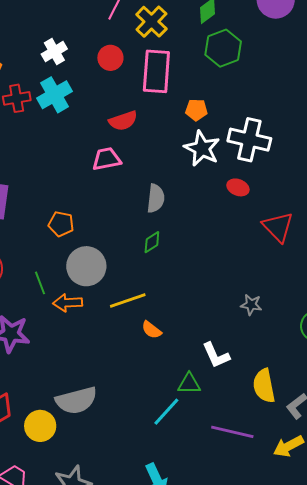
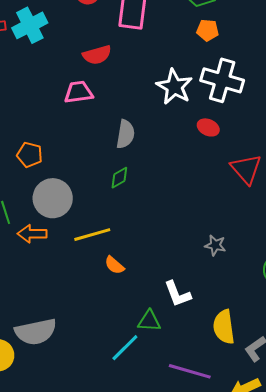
orange pentagon: (196, 110) -> (208, 30), moved

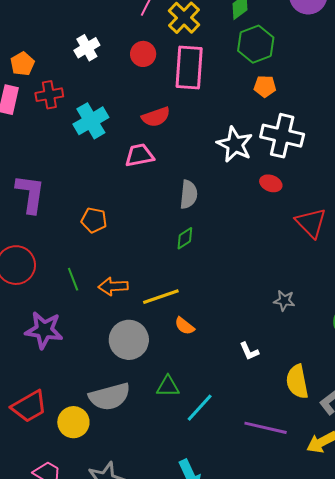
cyan cross: (30, 25) -> (91, 121), moved
gray circle: (53, 198) -> (129, 340), moved
orange arrow: (32, 234) -> (113, 286), moved
white L-shape: (177, 294) -> (249, 351), size x0.7
green triangle: (149, 321) -> (168, 386), moved

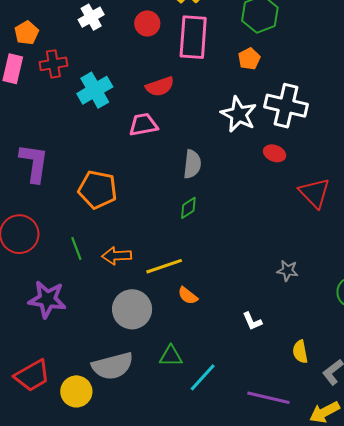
orange pentagon: (265, 86) -> (249, 59), moved, turned -30
orange pentagon: (94, 220) -> (98, 190), size x1.5
yellow semicircle: (297, 382) -> (300, 352), size x0.7

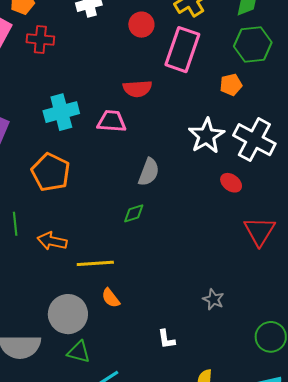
cyan cross: (95, 90) -> (61, 112), moved
gray circle: (132, 309) -> (68, 314), moved

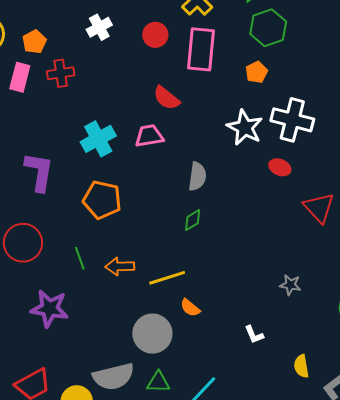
red semicircle: (137, 89) -> (167, 98), turned 56
green triangle: (79, 352) -> (158, 382), moved

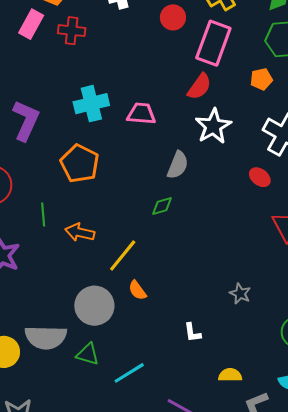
red semicircle: (167, 98) -> (199, 86), moved, turned -108
white star: (245, 128) -> (213, 126), moved
yellow line: (167, 278) -> (123, 255), turned -48
yellow semicircle: (301, 366) -> (230, 375), turned 85

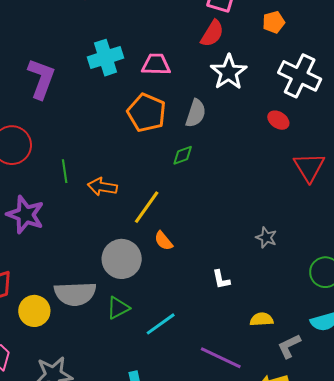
orange pentagon: (80, 164) -> (147, 113), moved
green triangle: (88, 354) -> (118, 308), turned -40

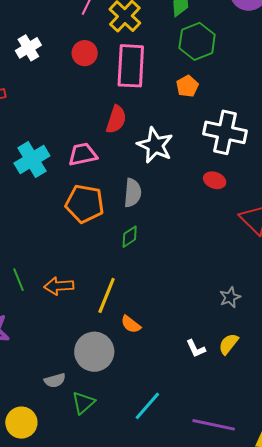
red semicircle: (212, 33) -> (116, 119), moved
gray star: (266, 237) -> (230, 297), turned -30
gray semicircle: (75, 294) -> (55, 380), moved, size x0.5
green triangle: (118, 308) -> (83, 403), moved
yellow semicircle: (262, 319) -> (229, 344), moved, turned -35

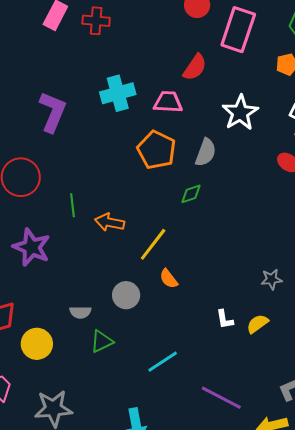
red semicircle: (116, 119) -> (195, 67), moved
gray circle: (94, 352) -> (126, 295), size x0.7

